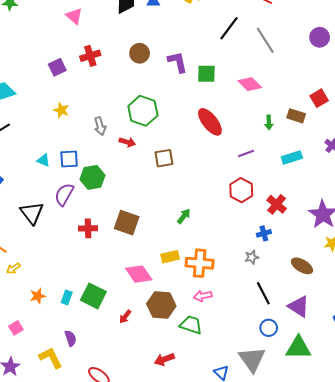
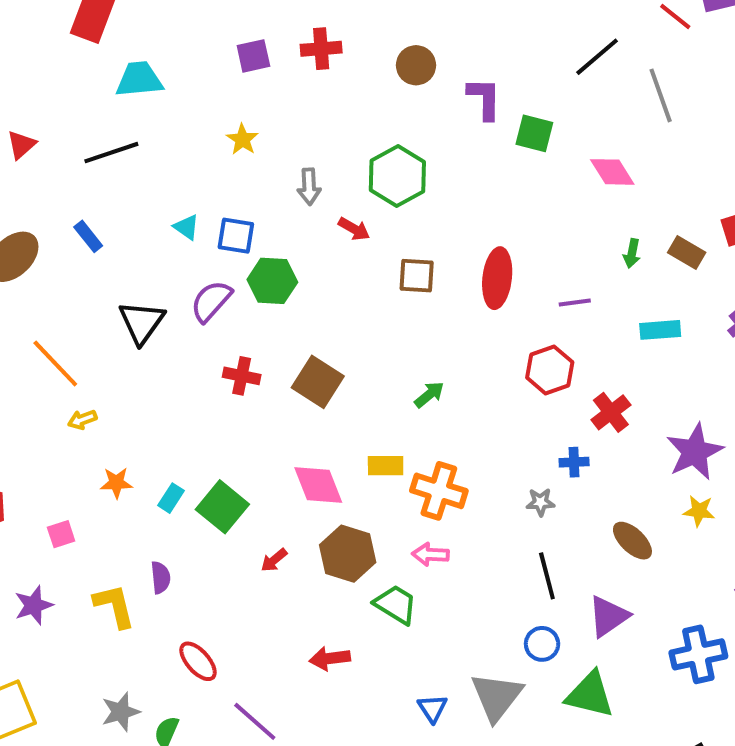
red ellipse: (210, 122) -> (497, 278), moved, turned 32
purple triangle: (299, 306) -> (608, 616), turned 40

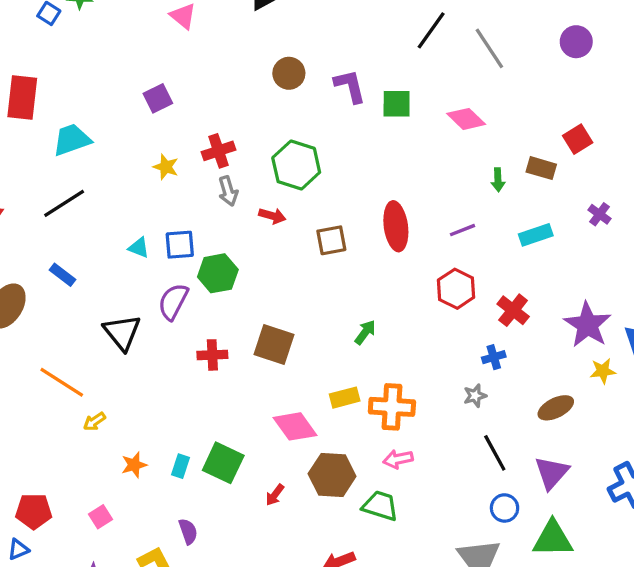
red cross: (321, 49) -> (219, 151), moved
brown ellipse: (632, 541) -> (556, 408), turned -56

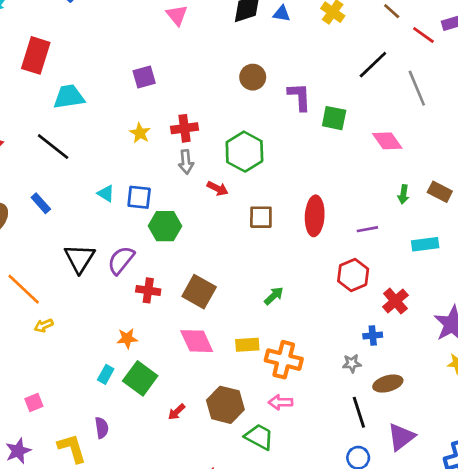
black line: (64, 203) -> (53, 147), turned 60
purple semicircle: (173, 302) -> (121, 260), moved
brown ellipse: (556, 408) -> (388, 384), moved
pink diamond: (295, 426) -> (197, 341), moved
orange star: (134, 465) -> (127, 338), moved

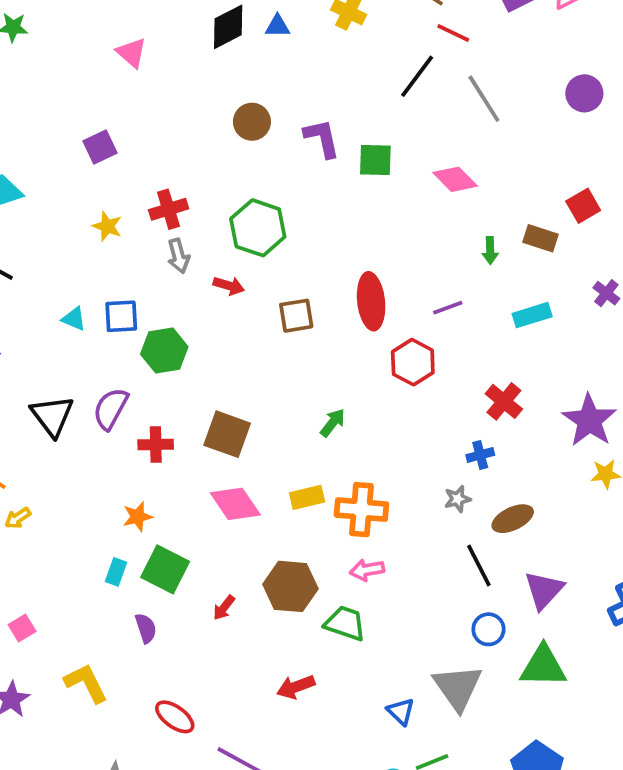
red line: (423, 35) -> (453, 33), moved
red hexagon: (353, 275) -> (413, 362), moved
purple semicircle: (102, 428) -> (146, 628), moved

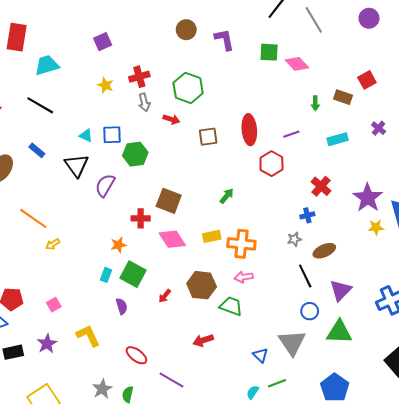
green square: (375, 160) -> (269, 52), moved
black triangle: (52, 416) -> (77, 165), moved
red cross: (156, 445) -> (141, 218), moved

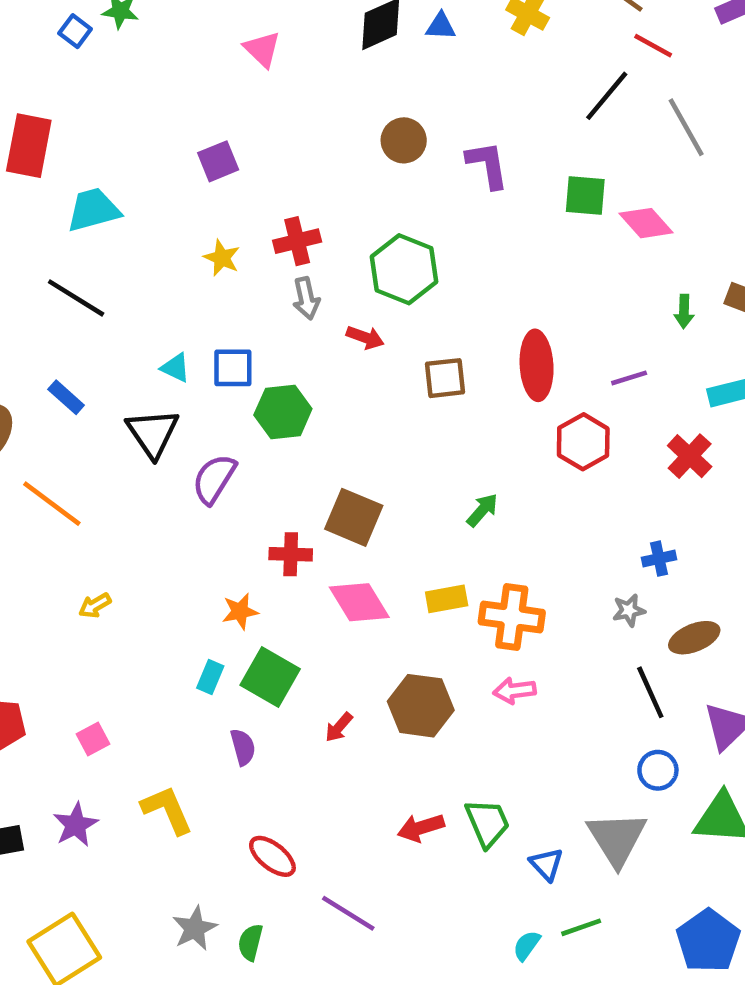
red cross: (321, 186) -> (690, 456), moved
orange line: (33, 218) -> (52, 504), moved
green trapezoid: (231, 306) -> (487, 823), moved, turned 45

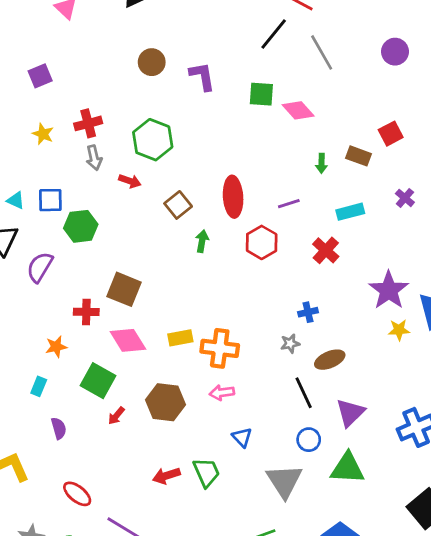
brown square: (445, 378) -> (178, 205), turned -32
green arrow: (482, 510) -> (202, 241), moved, turned -30
green square: (270, 677) -> (98, 381), moved
blue triangle: (546, 864) -> (242, 437), moved

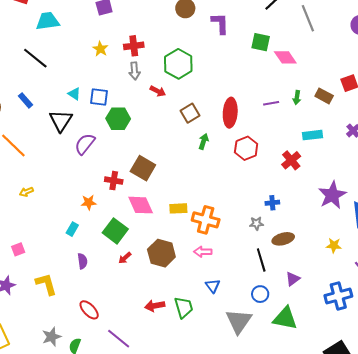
purple line: (289, 204) -> (271, 103), moved
yellow star: (399, 330) -> (334, 245), moved
purple triangle: (350, 413) -> (293, 279), size x0.7

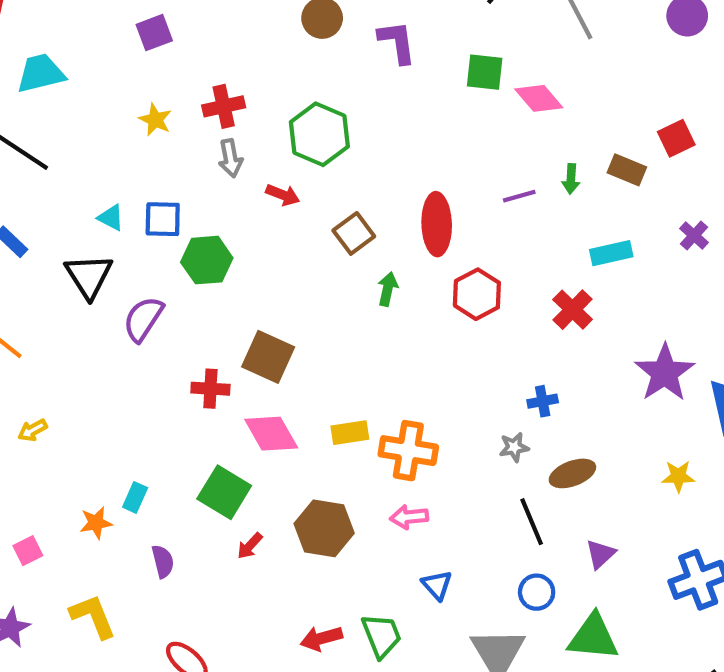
orange star: (89, 202) -> (96, 523), moved

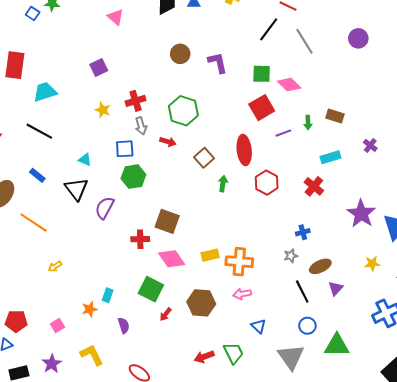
red square: (676, 138) -> (262, 108), moved, size x1.4
blue square: (163, 219) -> (125, 149), moved
purple triangle: (600, 554) -> (336, 288), moved

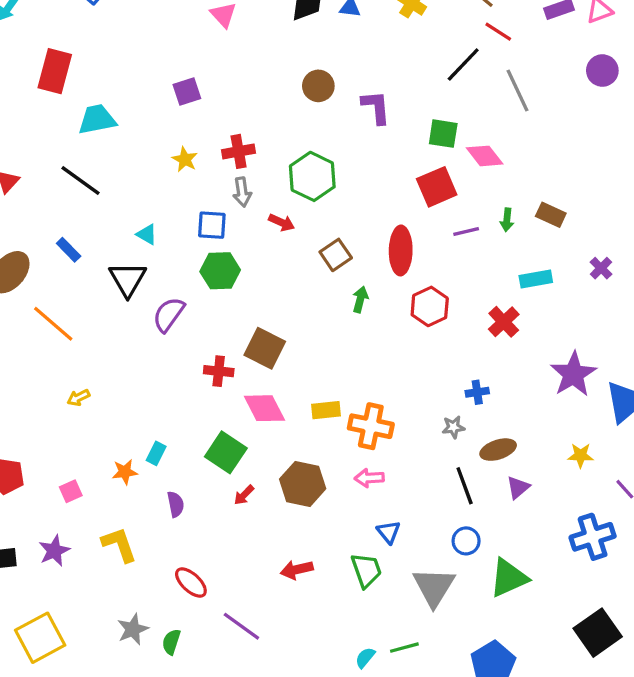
purple circle: (358, 38) -> (602, 71), moved
green triangle: (337, 345) -> (509, 578), turned -32
green trapezoid: (233, 353) -> (366, 570), moved

